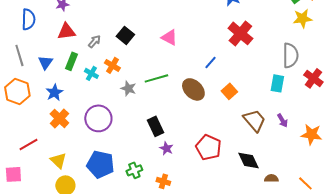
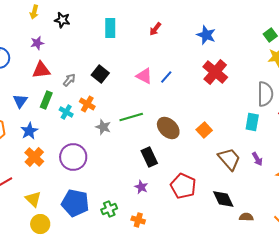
blue line: (210, 62) -> (166, 77), moved
black rectangle: (155, 126) -> (149, 157), moved

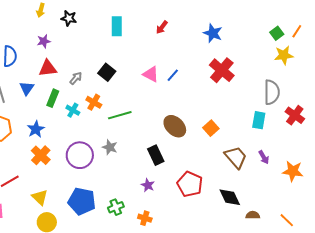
blue triangle: (20, 101) -> (27, 88), moved
green line: (131, 117) -> (120, 115), moved
gray star: (103, 127) -> (110, 147), moved

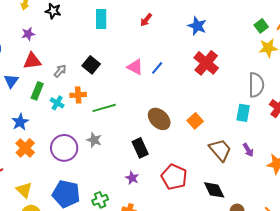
orange cross: (94, 102) -> (78, 95), turned -35

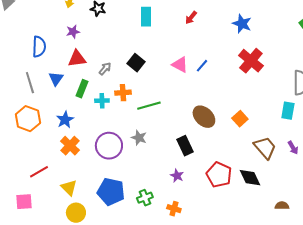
cyan cross: (57, 103) -> (102, 101), turned -32
black diamond: (214, 190) -> (250, 178), moved

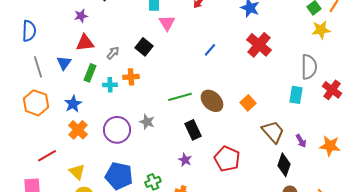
blue semicircle: (39, 47) -> (29, 31), moved
pink triangle: (180, 65) -> (167, 23), moved, turned 30
green line: (149, 106) -> (180, 97), moved
purple arrow: (293, 148) -> (301, 141), moved
black diamond: (250, 178) -> (284, 165), moved, turned 45

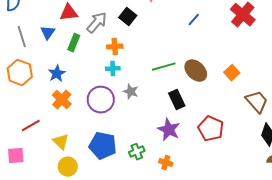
gray arrow: (113, 53) -> (97, 23), size x1.6
cyan cross: (110, 85) -> (113, 69), moved
purple star: (185, 160) -> (169, 130), size x1.6

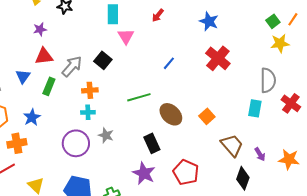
green line: (164, 67) -> (139, 97), moved
orange cross: (62, 100) -> (17, 143), moved, turned 36

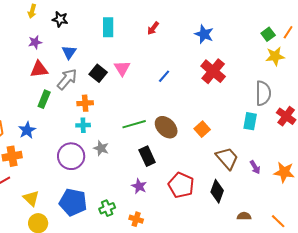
pink triangle: (126, 36) -> (122, 68), moved
blue triangle: (23, 76) -> (69, 52), moved
green line: (139, 97) -> (134, 124), moved
purple star: (144, 173) -> (139, 186), size x0.7
black diamond: (243, 178) -> (217, 191), moved

